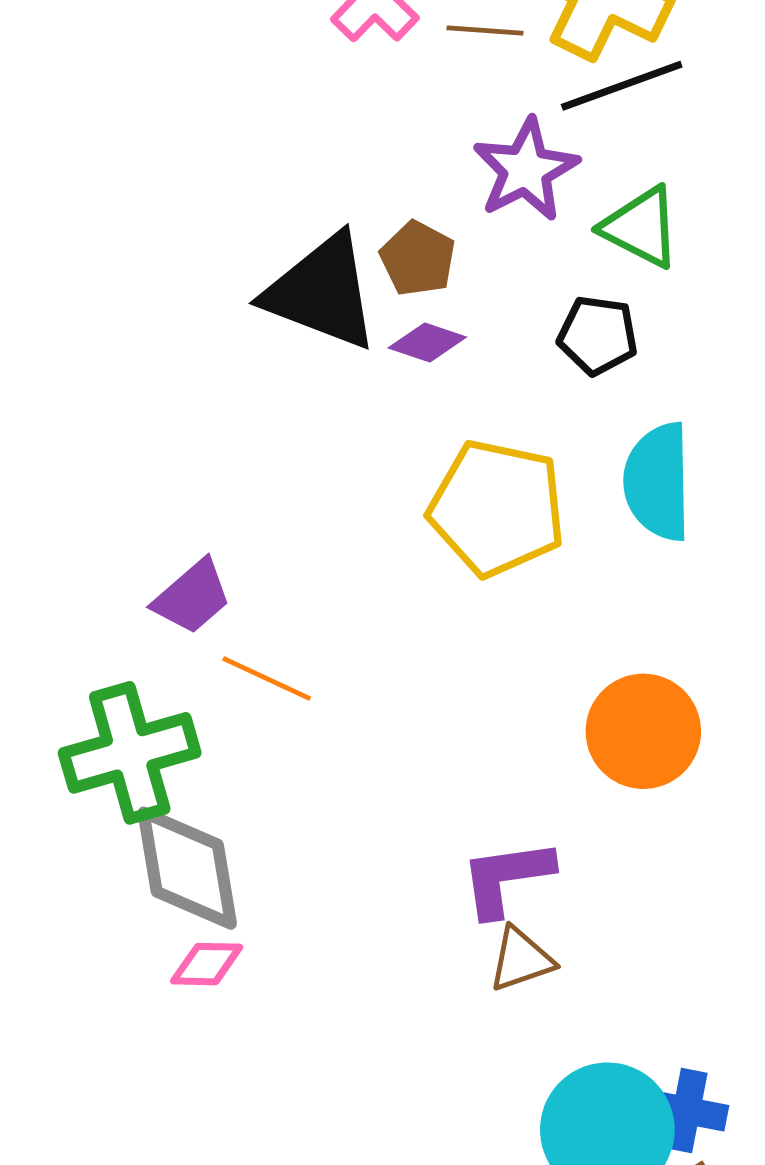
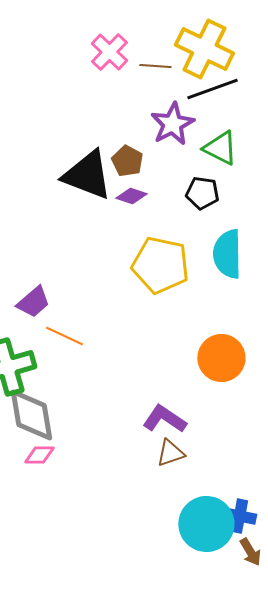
purple L-shape: (507, 878) -> (164, 419), turned 42

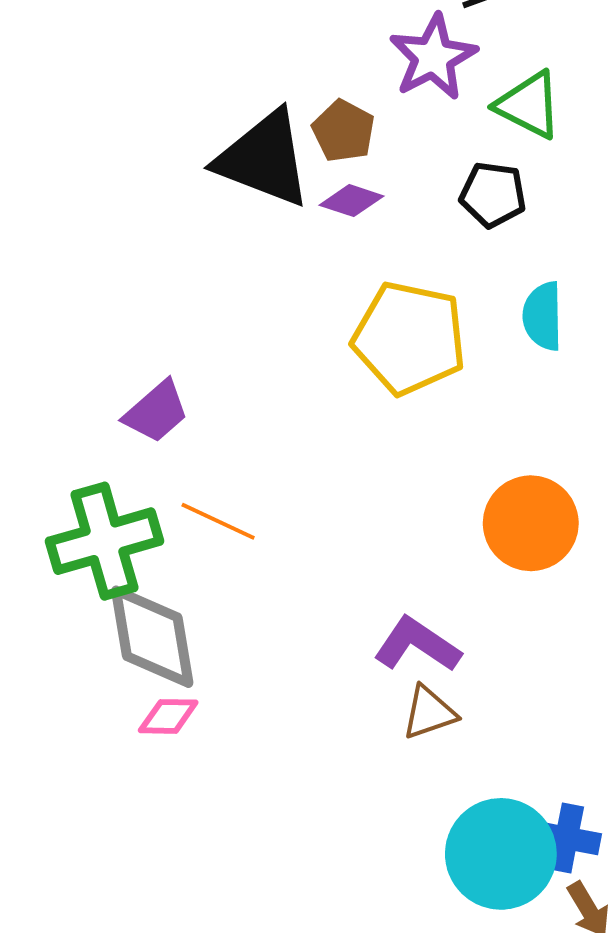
cyan semicircle: (227, 254) -> (543, 316), size x0.7
orange line: (64, 336) -> (218, 521), moved

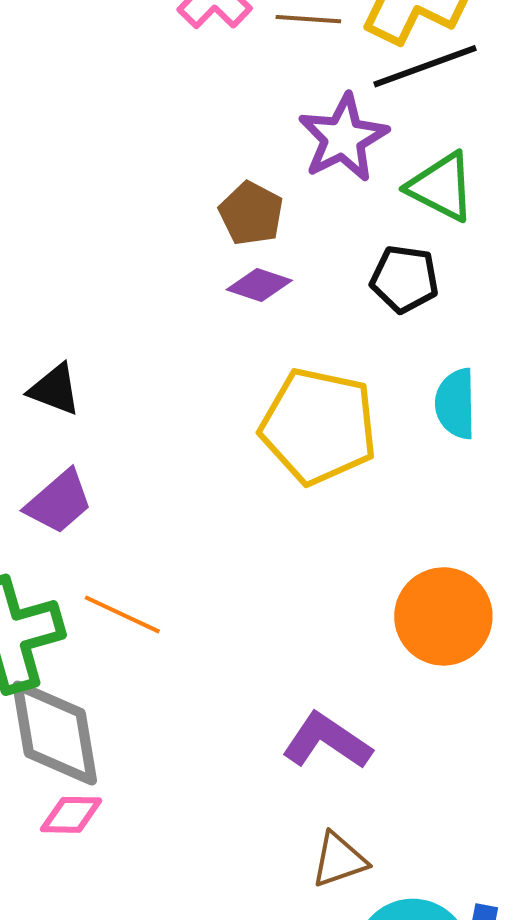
black triangle: (264, 159) -> (55, 389), moved, size x0.5
brown triangle: (429, 712) -> (339, 860), moved

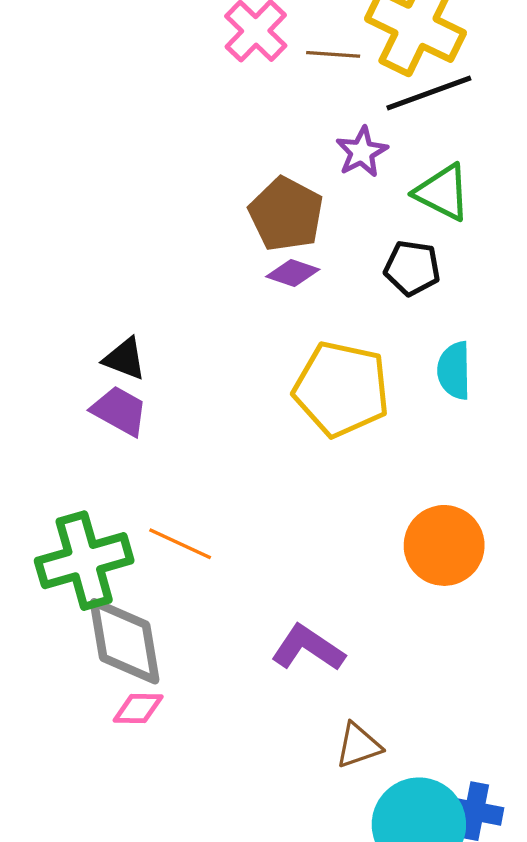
purple star: (343, 138) -> (362, 152), size x0.7
brown pentagon: (251, 213) -> (286, 214), size x1.4
purple trapezoid: (59, 502) -> (120, 411), moved, turned -110
purple L-shape: (327, 741) -> (308, 648), moved

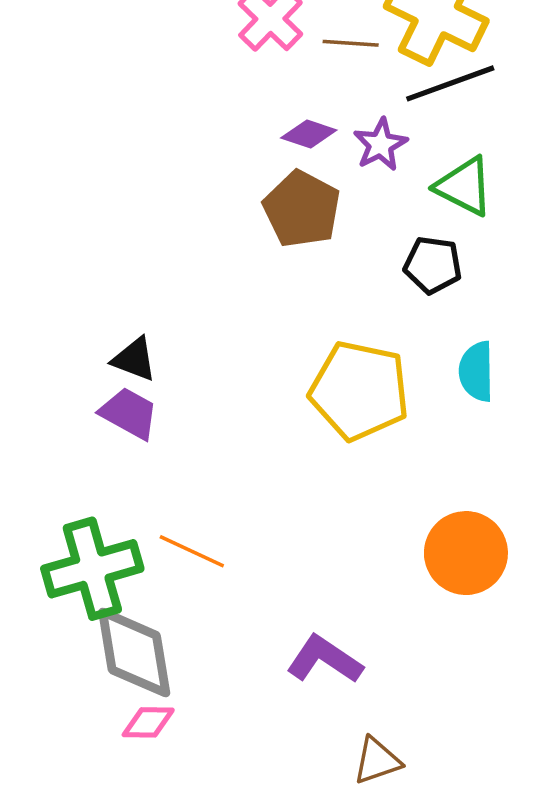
purple diamond: (293, 273) -> (309, 134), moved

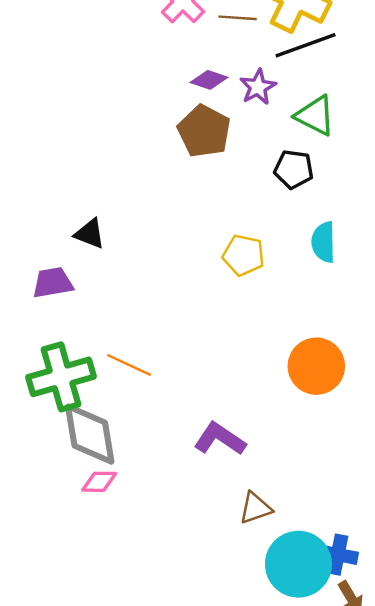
yellow pentagon: (359, 391) -> (244, 255), size x0.6
purple trapezoid: (129, 413) -> (53, 283), moved, turned -39

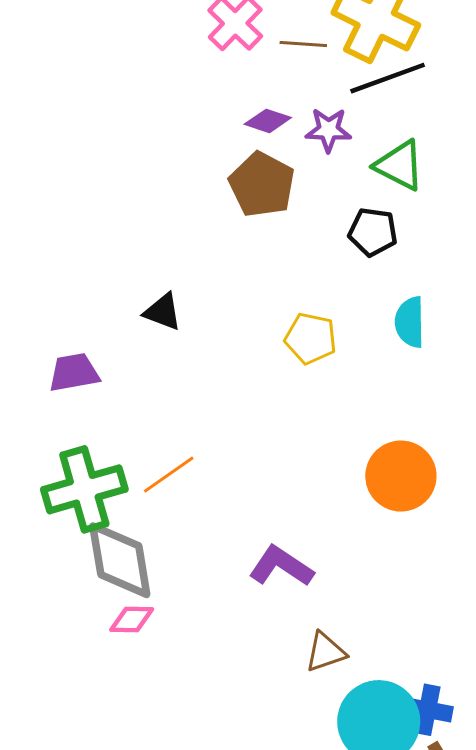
purple star: (258, 87) -> (328, 130), turned 30
black triangle: (90, 234) -> (163, 312), moved
orange line: (129, 365) -> (169, 475), turned -60

